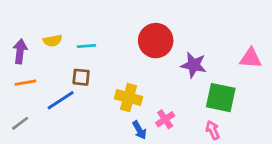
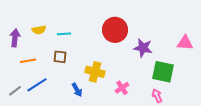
orange line: (25, 83) -> (28, 61), moved
blue line: (61, 100) -> (37, 85), moved
blue arrow: (139, 130) -> (77, 90), moved

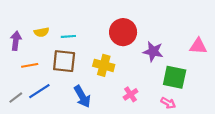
brown square: (60, 57) -> (64, 61), size x1.6
yellow cross: (95, 72) -> (104, 65), moved
blue arrow: (77, 90) -> (82, 97), size x1.5
pink arrow: (157, 96) -> (168, 103), turned 144

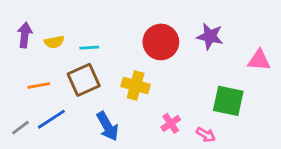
purple arrow: (16, 41) -> (25, 35), moved
purple star: (153, 51) -> (210, 36), moved
brown square: (64, 61) -> (84, 80), turned -30
pink arrow: (168, 103) -> (206, 135), moved

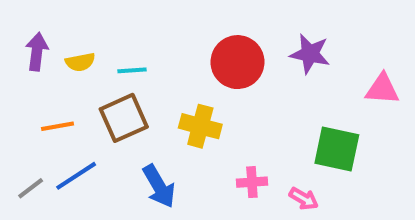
pink cross: (171, 123) -> (252, 182), turned 30

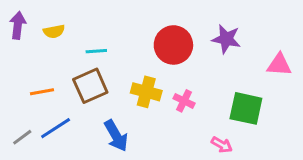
purple arrow: (37, 52) -> (18, 25), moved
yellow semicircle: (80, 62) -> (54, 31), moved
pink cross: (252, 182) -> (184, 101), moved, turned 30

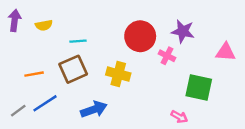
pink cross: (184, 101) -> (167, 56), moved
blue arrow: (116, 136) -> (94, 109), turned -80

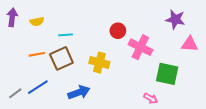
purple star: (183, 31) -> (175, 19), moved
red circle: (140, 36) -> (118, 31), size x0.6
pink cross: (167, 56) -> (140, 47), size x1.6
orange line: (34, 74) -> (37, 54), moved

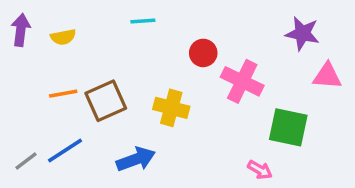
cyan line: (66, 35) -> (143, 21), moved

